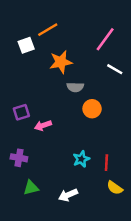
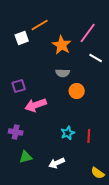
orange star: (61, 62) -> (62, 45), moved, turned -30
purple square: (21, 112) -> (19, 86), moved
pink arrow: (43, 125) -> (36, 105), size x1.5
yellow semicircle: (115, 188) -> (98, 173), moved

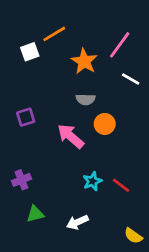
pink arrow: (36, 105) -> (71, 136), moved, turned 60
purple cross: (16, 132) -> (22, 180), turned -32
red line: (89, 136) -> (121, 185), turned -56

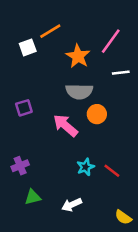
white line: (131, 79) -> (121, 73), turned -36
gray semicircle: (86, 99) -> (79, 91), size x1.5

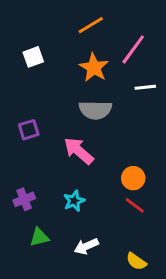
orange line: (50, 31) -> (91, 25), moved
orange circle: (97, 114) -> (133, 178), moved
cyan star: (86, 167) -> (74, 201), moved
yellow semicircle: (123, 217) -> (136, 261), moved

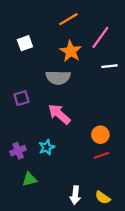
gray semicircle: (95, 110) -> (58, 77), moved
cyan star: (74, 201) -> (47, 147), moved
red line: (135, 205) -> (102, 155), turned -56
white arrow: (86, 246) -> (75, 195), moved, turned -60

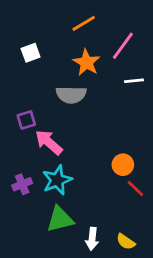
pink arrow: (59, 114) -> (49, 142), moved
cyan star: (47, 147) -> (57, 180), size x1.5
red line: (102, 155) -> (135, 188), moved, turned 63
green triangle: (30, 179) -> (60, 219), moved, size x1.5

